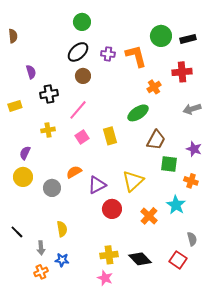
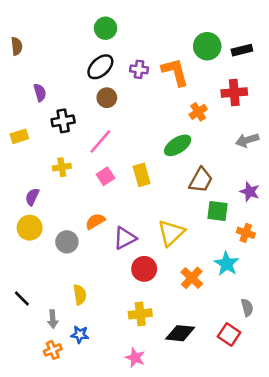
yellow cross: (109, 255) -> (140, 314), moved
black diamond: (140, 259) -> (180, 333), turned -40

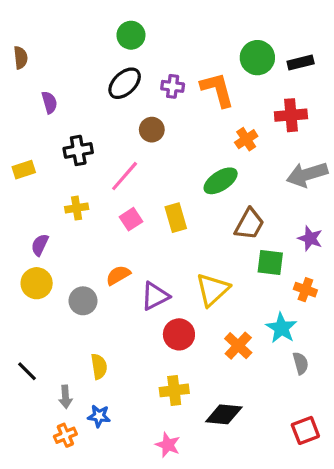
purple semicircle: (40, 93) -> (49, 102), moved
brown circle: (107, 98) -> (152, 130), moved
gray arrow: (247, 140) -> (307, 174), size x1.4
gray semicircle: (247, 307) -> (301, 363), moved
red square: (229, 335) -> (305, 430), moved, turned 35

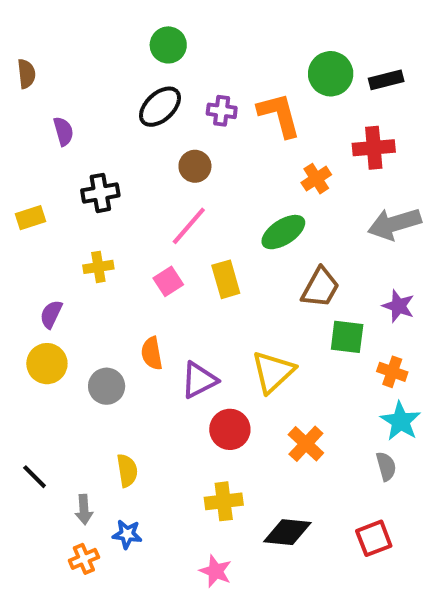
pink line: (125, 176) -> (189, 226), moved
orange semicircle: (118, 275) -> (152, 353), turned -70
cyan star: (281, 328) -> (401, 421), moved
red square: (305, 430) -> (374, 538), moved

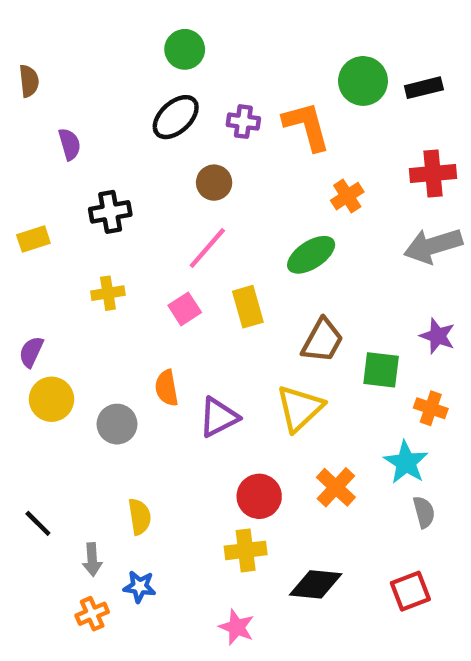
red cross: (374, 148) -> (433, 174), moved
brown trapezoid: (320, 288) -> (322, 341), moved
purple semicircle: (51, 314) -> (31, 352), moved
cyan star: (401, 421) -> (406, 462), moved
red circle: (230, 429) -> (259, 496), moved

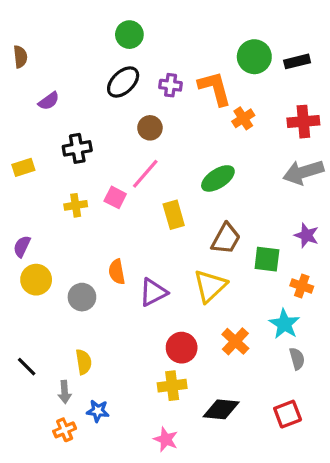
purple semicircle: (70, 144) -> (49, 101), turned 70
orange cross: (347, 196) -> (243, 118), moved
pink square: (185, 309) -> (115, 197), moved, turned -30
yellow semicircle: (140, 517) -> (84, 362), moved

